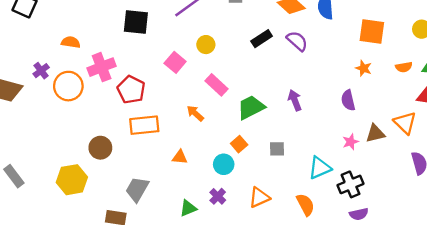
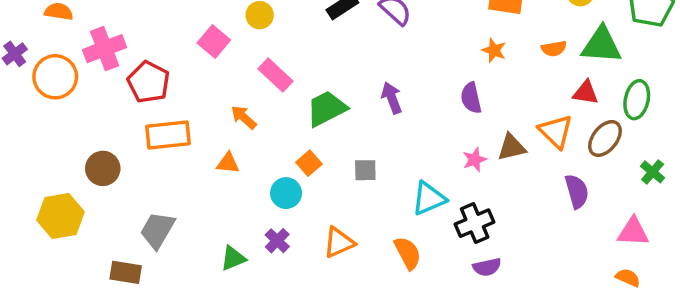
orange triangle: (180, 157) -> (228, 163), moved

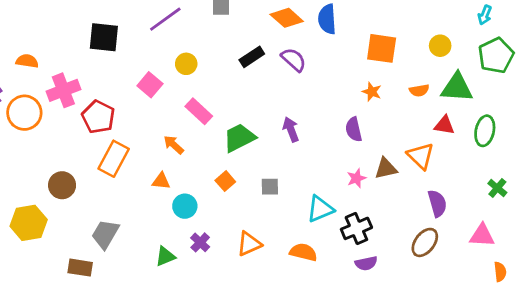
orange rectangle: (168, 135) -> (114, 159), turned -56
brown ellipse: (605, 138) -> (425, 242), moved
cyan circle: (286, 193) -> (185, 206), moved
orange semicircle: (408, 253) -> (303, 252), turned -48
orange semicircle: (628, 278) -> (500, 272), moved, turned 60

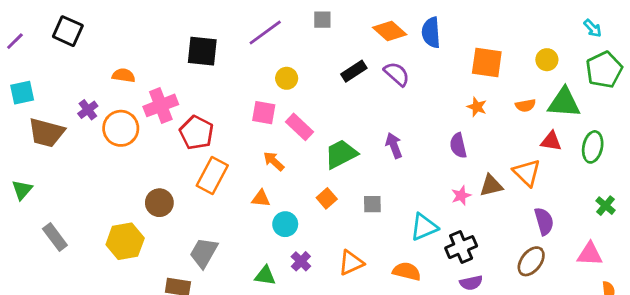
cyan arrow: (485, 15) -> (593, 28), turned -66
pink square: (150, 85) -> (264, 113), moved, turned -30
green triangle: (165, 256) -> (265, 276), turned 30

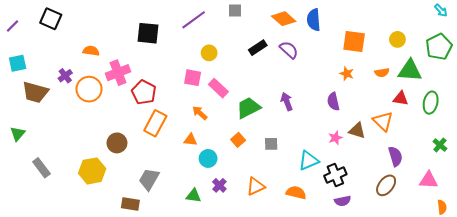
cyan arrow: (593, 28) -> (441, 10), moved
brown triangle: (491, 186) -> (357, 131), turned 30

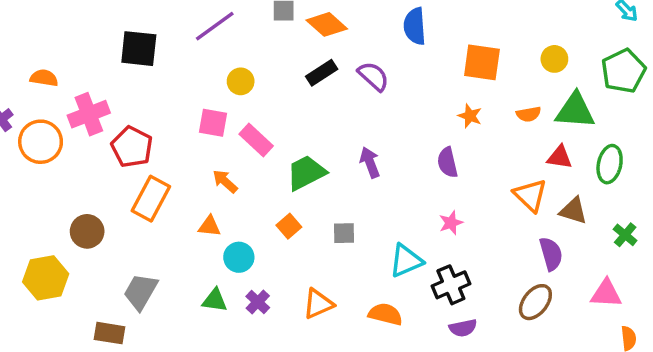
orange diamond: (284, 19) -> (327, 24), moved
brown triangle: (357, 131) -> (573, 211), moved
green triangle: (194, 196) -> (215, 300), moved

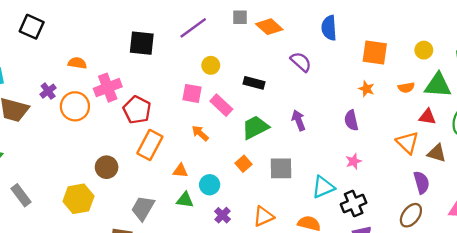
black rectangle: (322, 73) -> (254, 83), moved, turned 48
orange triangle: (210, 226) -> (180, 171), moved
gray square: (344, 233) -> (281, 168), size x1.5
green triangle: (215, 300) -> (185, 200), moved

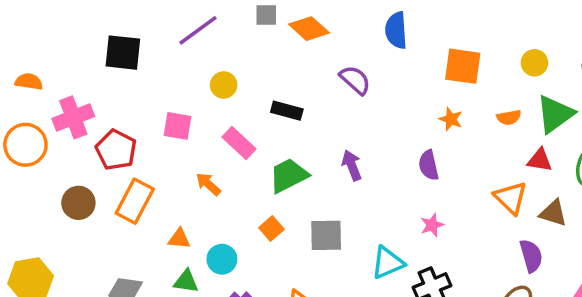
green triangle: (438, 85) -> (555, 114), turned -40
pink square: (192, 93) -> (177, 126), moved
brown circle: (107, 167) -> (78, 203), moved

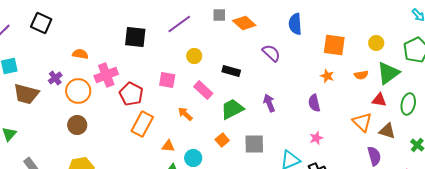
brown circle: (78, 203) -> (77, 125), moved

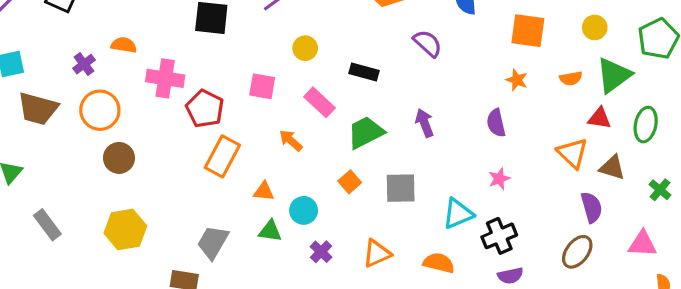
pink cross: (106, 75) -> (165, 78), turned 30
purple cross: (55, 78) -> (84, 64), moved
orange circle: (78, 91) -> (100, 110), moved

